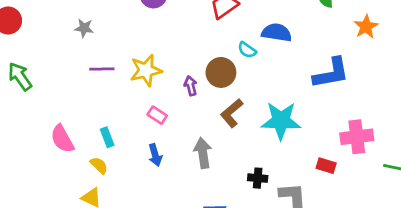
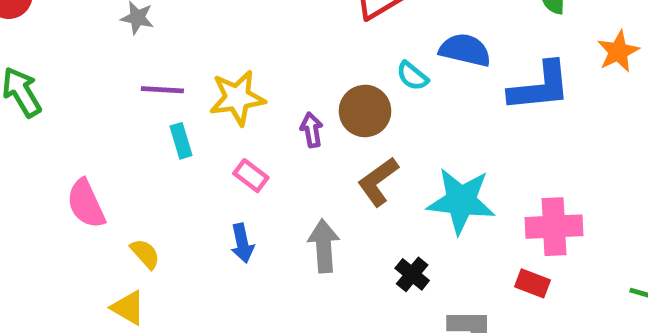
blue L-shape: (331, 73) -> (540, 87), moved
cyan rectangle: (107, 137) -> (181, 141), moved
pink cross: (357, 137) -> (554, 227), moved
black cross: (258, 178) -> (412, 274), moved, turned 30

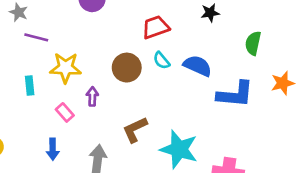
cyan semicircle: (412, 76) -> (161, 60), moved
purple line: (162, 90) -> (36, 37), moved
brown circle: (365, 111) -> (127, 68), moved
purple arrow: (312, 130) -> (92, 96), moved

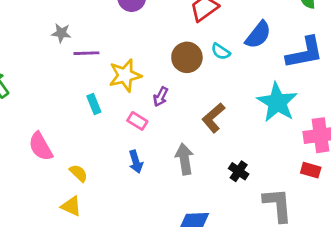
cyan semicircle: (161, 60) -> (221, 51), moved
blue semicircle: (198, 66) -> (258, 35), turned 120
purple arrow: (92, 96) -> (161, 97), turned -138
cyan star: (179, 149) -> (277, 102), moved, turned 30

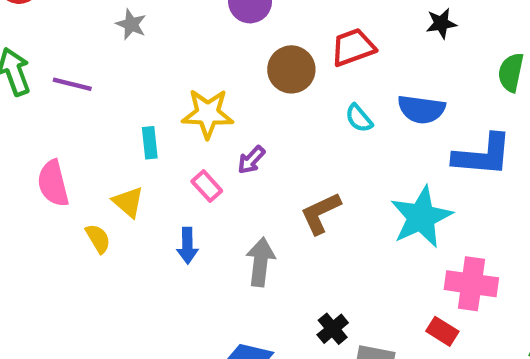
blue semicircle: (258, 35) -> (421, 109), turned 44
purple line: (86, 53) -> (72, 84), moved
brown circle: (187, 57) -> (291, 69), moved
black cross: (239, 171) -> (333, 329), moved
yellow triangle: (71, 206) -> (128, 202), moved

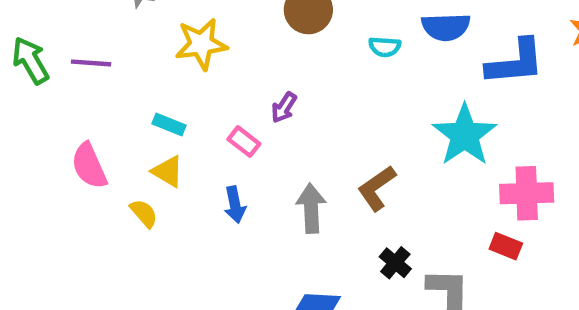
yellow star: (208, 114) -> (201, 44), moved
cyan semicircle: (359, 118) -> (385, 47), turned -36
cyan rectangle: (150, 143) -> (169, 124), moved, turned -52
brown L-shape: (320, 213) -> (377, 188), moved

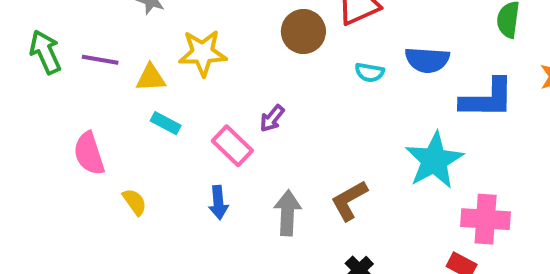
pink rectangle: (244, 142) -> (232, 146), size x1.4
yellow triangle: (168, 171) -> (151, 78), moved, turned -40

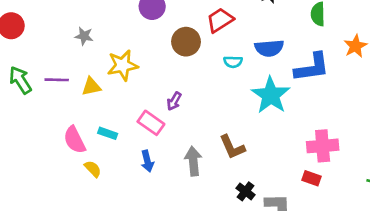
cyan rectangle: (166, 123) -> (108, 133), moved
pink semicircle: (89, 154) -> (75, 140), moved
cyan star: (434, 160) -> (271, 95), moved
brown L-shape: (349, 201) -> (232, 147), turned -76

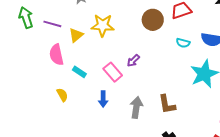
yellow triangle: (91, 87) -> (76, 35), turned -42
pink semicircle: (75, 140) -> (56, 55), moved

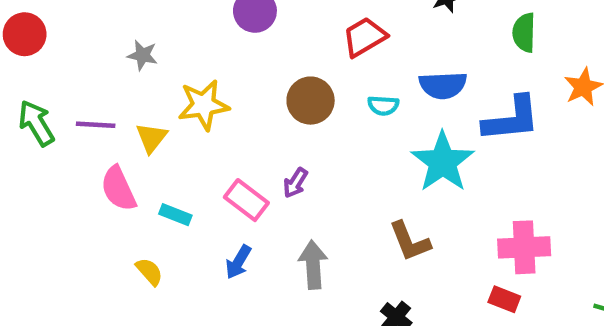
brown circle: (153, 20) -> (311, 101), moved
purple arrow: (133, 61) -> (295, 183), moved
blue arrow: (103, 99) -> (238, 262), turned 42
brown L-shape: (167, 104) -> (410, 241), moved

